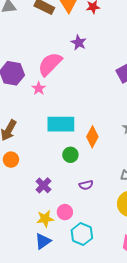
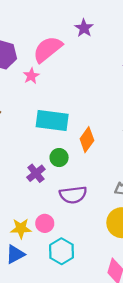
purple cross: (43, 185) -> (36, 173), moved
purple semicircle: (86, 185) -> (73, 195), size x1.6

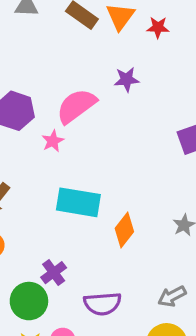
purple star: (84, 28) -> (127, 79), turned 30
green circle: (59, 158) -> (29, 301), moved, size x1.5

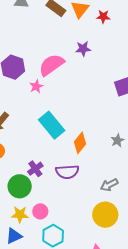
cyan rectangle: (78, 202) -> (52, 125), turned 40
purple semicircle: (102, 304) -> (67, 172), moved

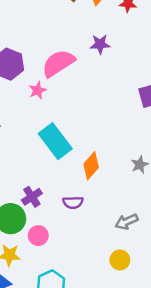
purple semicircle: (67, 172) -> (73, 202), size x0.7
pink circle: (40, 211) -> (38, 236), moved
yellow circle: (105, 215) -> (120, 260), size x0.6

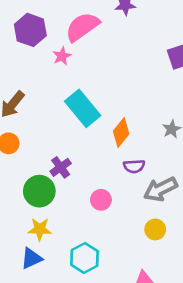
purple semicircle: (73, 202) -> (134, 166), moved
gray arrow: (126, 222) -> (160, 189), size x1.4
pink circle: (38, 236) -> (101, 200), moved

